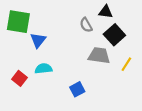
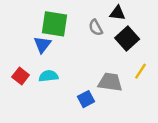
green square: (18, 22) -> (54, 24), moved
gray trapezoid: (99, 55) -> (110, 82), moved
red square: (19, 78) -> (21, 76), moved

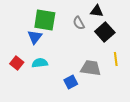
yellow line: (140, 71) -> (116, 59), turned -40

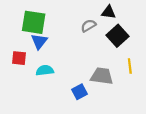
green square: (45, 20) -> (34, 22), moved
gray semicircle: (79, 23) -> (88, 26), turned 88
red square: (17, 63) -> (19, 58), moved, turned -32

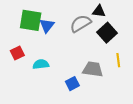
gray semicircle: (88, 26) -> (81, 23), size x1.5
blue triangle: (39, 41) -> (47, 25), moved
red square: (19, 58) -> (17, 53), turned -32

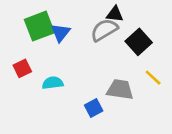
black triangle: (99, 11) -> (115, 14), moved
green square: (31, 20) -> (39, 26), turned -30
yellow line: (118, 60) -> (153, 78), turned -40

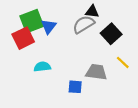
red square: (22, 68) -> (23, 38), moved, size x1.5
blue square: (94, 108) -> (75, 87), turned 32

